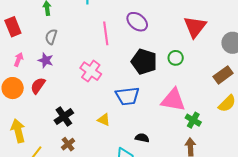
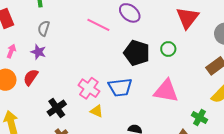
pink line: (106, 33) -> (98, 25), turned -55
pink cross: (91, 71) -> (89, 88), moved
green cross: (193, 120) -> (200, 118), moved

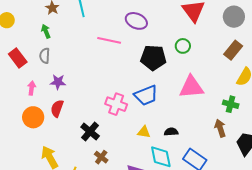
gray semicircle: (44, 28) -> (45, 56), moved
yellow triangle: (97, 111) -> (144, 132), moved

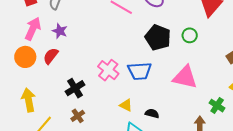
pink arrow: (32, 88) -> (33, 29), size x1.6

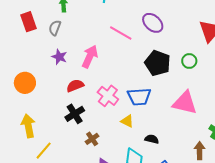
pink arrow: (33, 29) -> (90, 57), moved
red semicircle: (51, 56) -> (75, 86), moved, turned 30
yellow triangle: (126, 105) -> (127, 121), moved
brown cross: (78, 116) -> (92, 139), moved

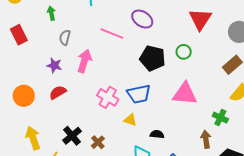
gray semicircle: (55, 28) -> (65, 38), moved
red semicircle: (75, 86) -> (58, 92), moved
black cross: (75, 114) -> (72, 136), moved

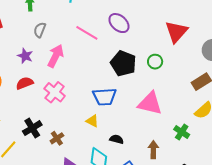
pink cross: (108, 97) -> (55, 92), moved
brown arrow: (206, 139) -> (153, 150), moved

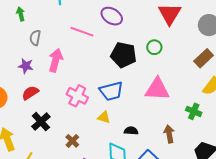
pink cross: (55, 92) -> (77, 96), moved
black cross: (32, 128) -> (41, 122), moved

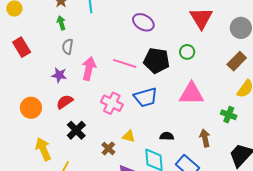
green arrow: (21, 14) -> (61, 23), moved
pink line: (82, 32) -> (125, 63), moved
yellow triangle: (104, 117) -> (129, 136), moved

